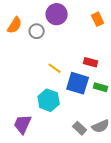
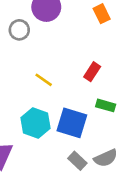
red rectangle: (91, 62) -> (92, 72), turned -72
blue square: (78, 83) -> (72, 123), moved

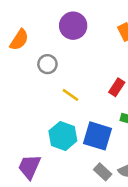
gray circle: (19, 30) -> (47, 64), moved

